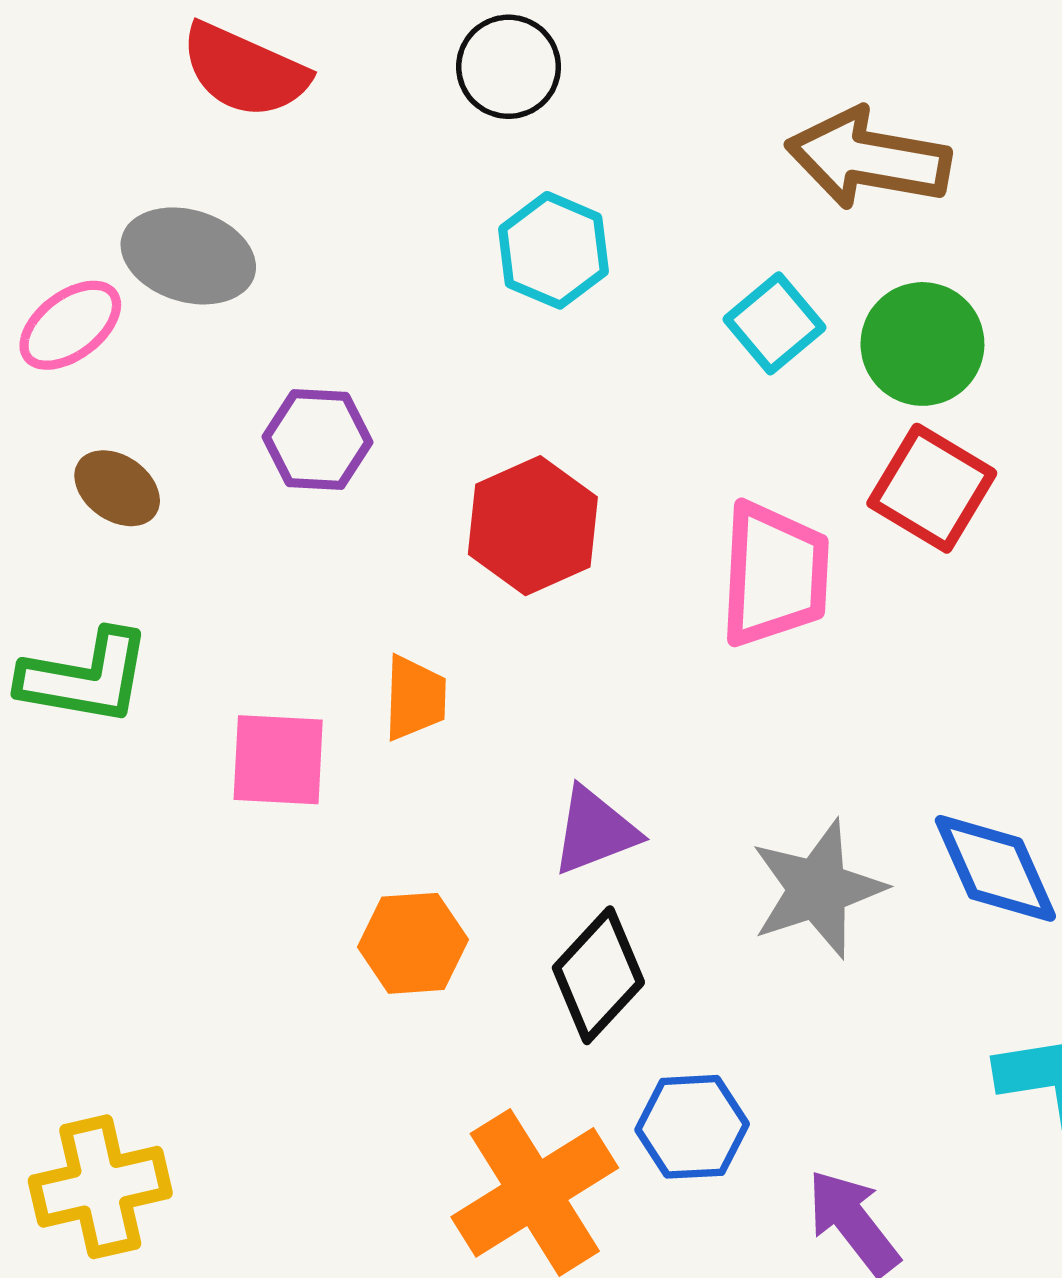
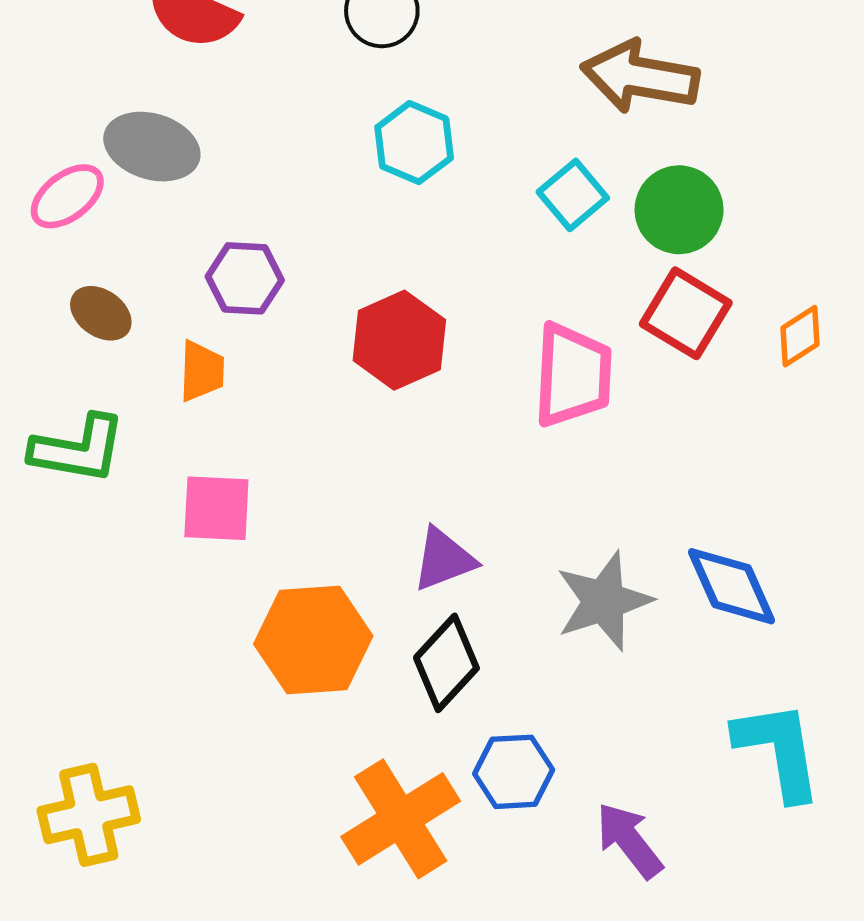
orange trapezoid: (415, 698) -> (202, 371), moved
orange hexagon: (413, 943) -> (313, 640), size x1.5

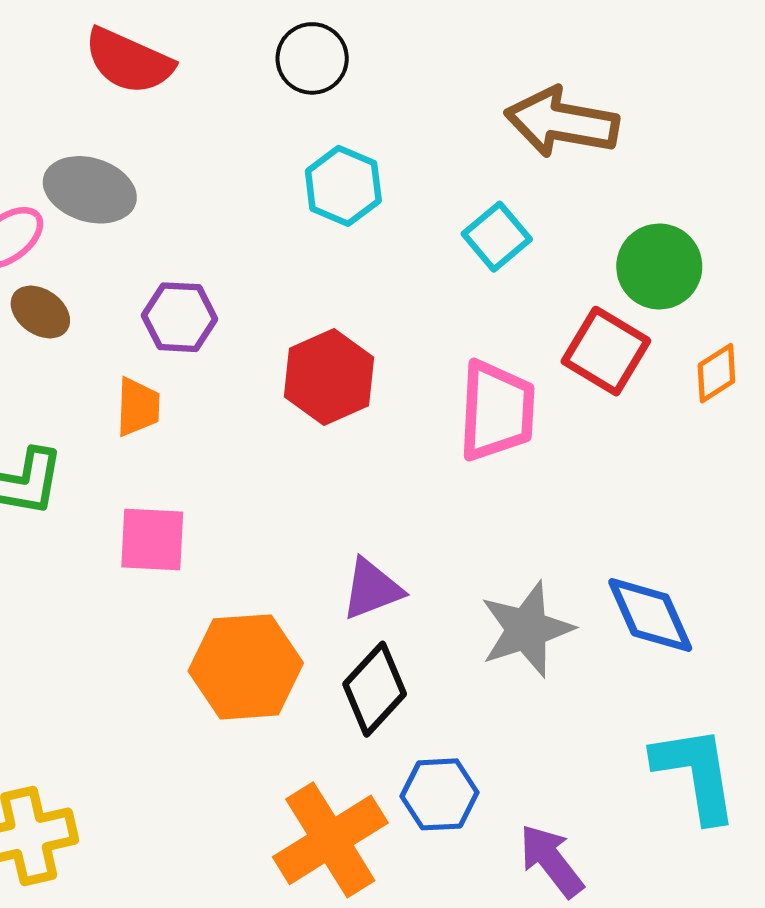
green circle: (679, 210) -> (659, 266), moved
brown ellipse: (101, 313) -> (40, 312), moved

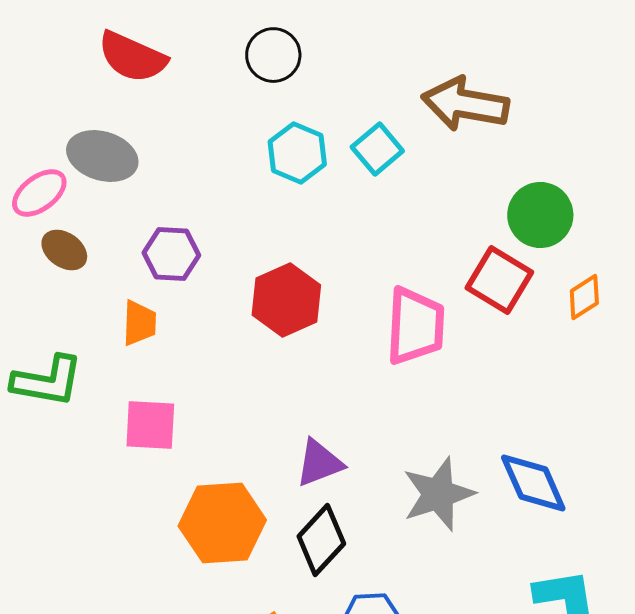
cyan square: (497, 237) -> (377, 149), moved

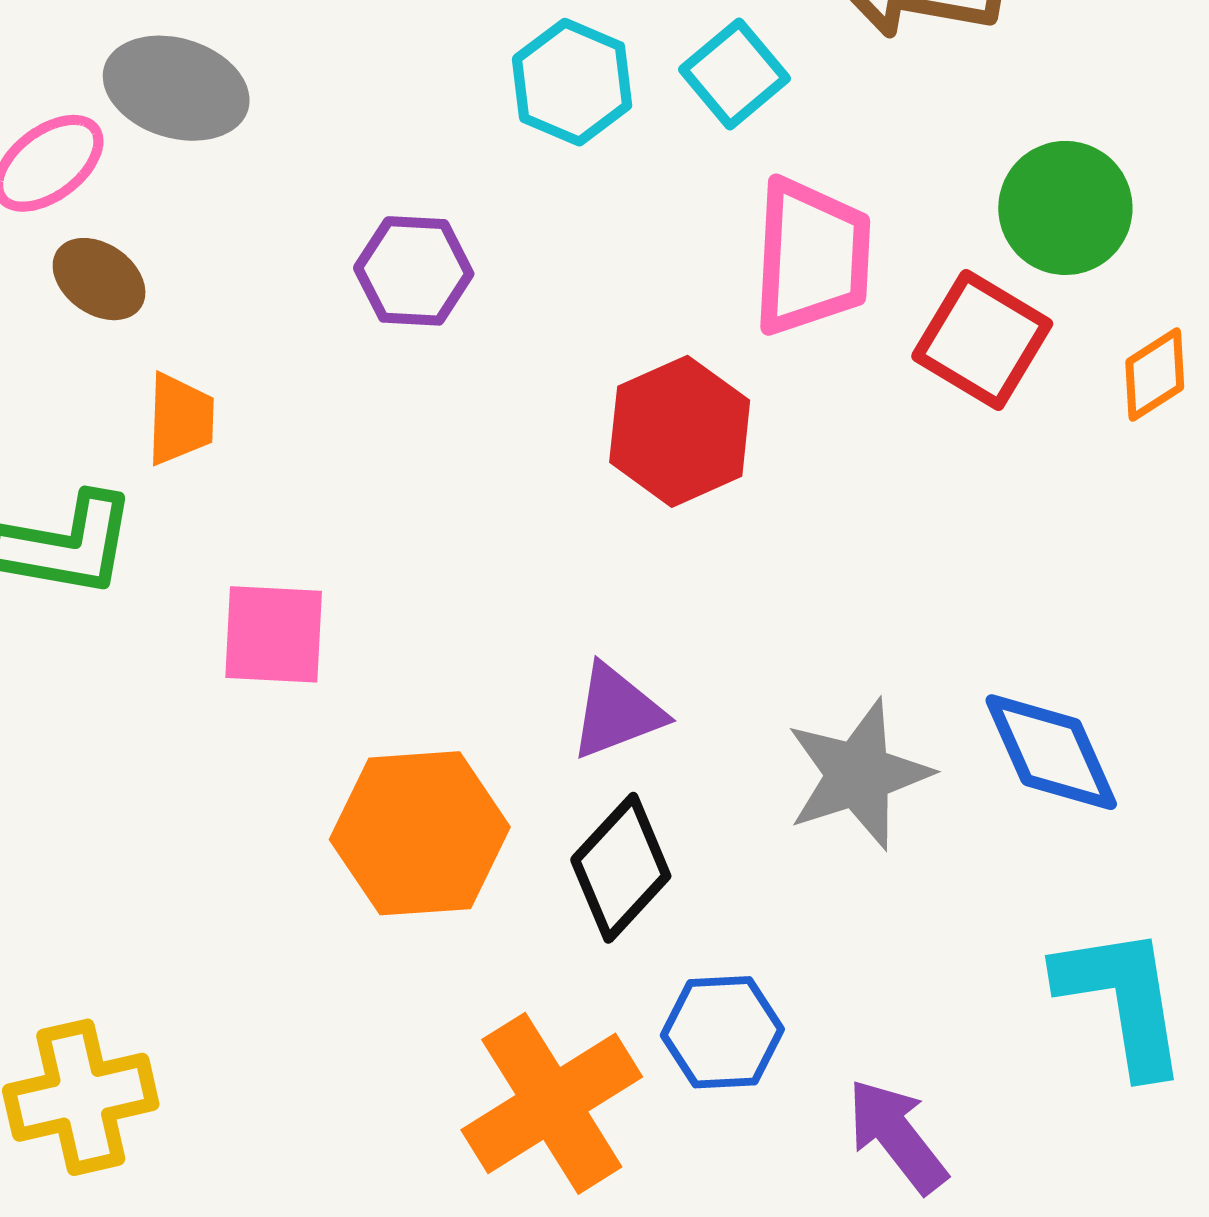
purple hexagon: (171, 254) -> (414, 271), moved
red hexagon: (286, 300) -> (680, 431), moved
orange trapezoid: (139, 323) -> (180, 419), moved
pink trapezoid: (415, 326) -> (812, 257), moved

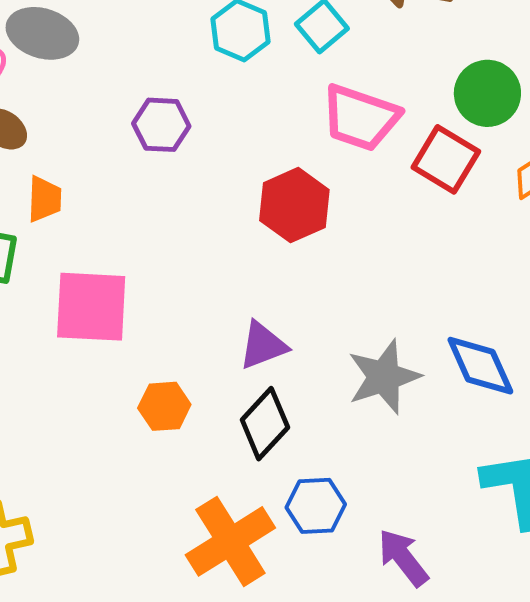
pink trapezoid: (812, 257) -> (360, 118), turned 106
pink square: (274, 634) -> (91, 307), size x1.4
orange hexagon: (420, 833) -> (164, 406), size x0.6

